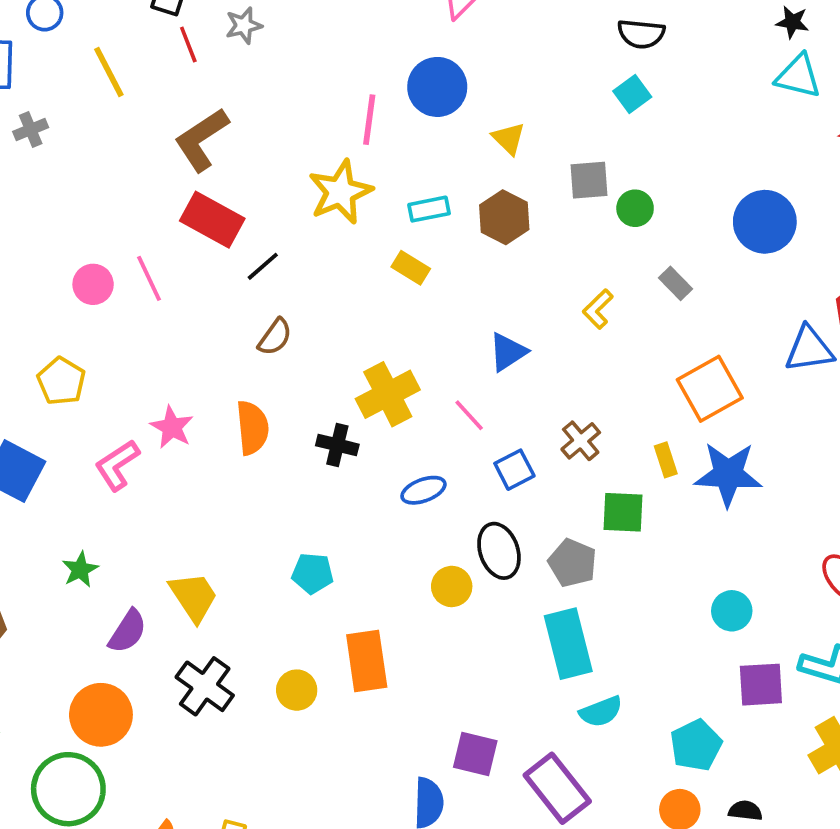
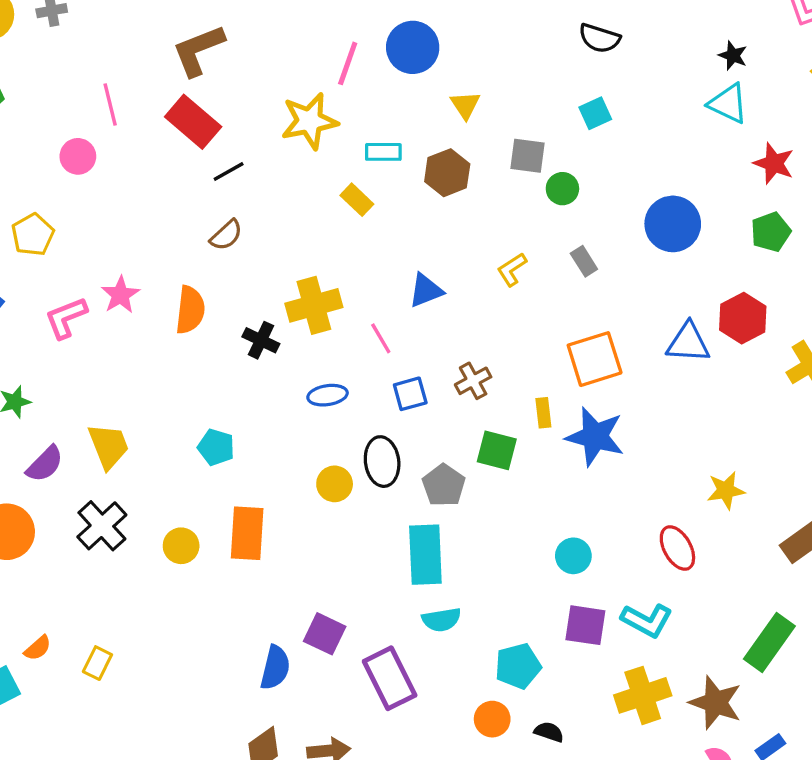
cyan square: (632, 94) -> (595, 113), moved
pink line: (149, 278) -> (110, 105), moved

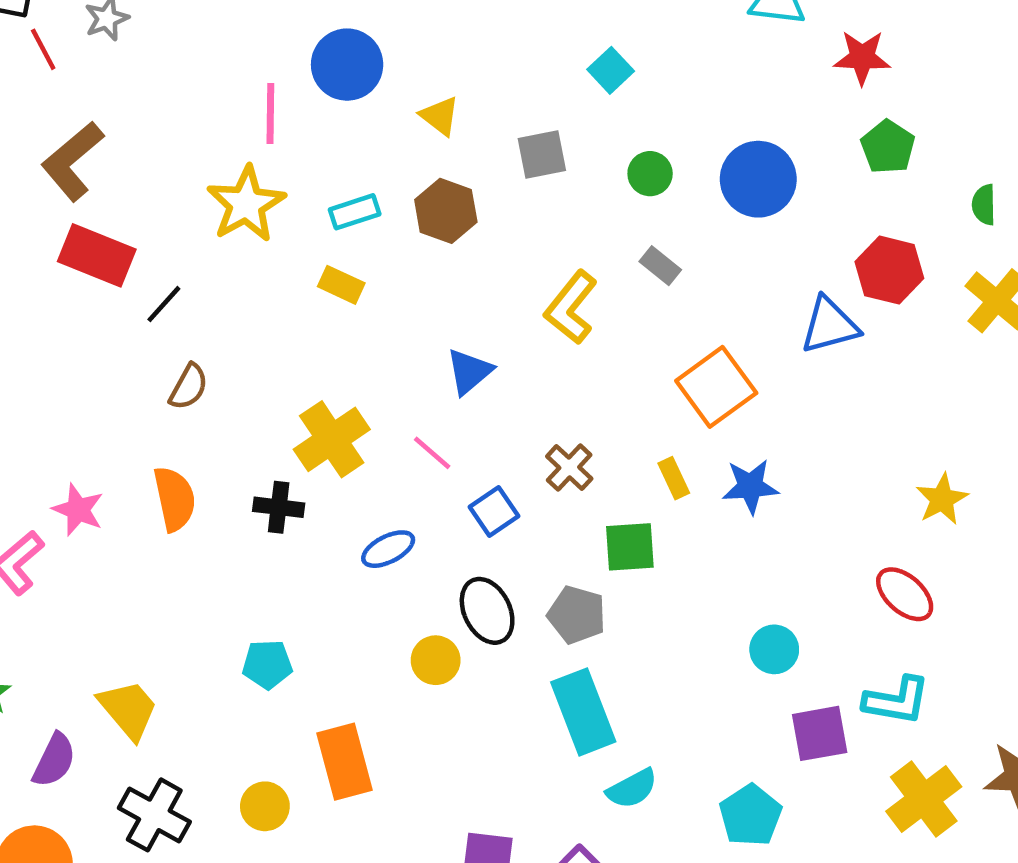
green circle: (562, 189) -> (650, 174), moved
yellow L-shape: (512, 269) -> (571, 307), size x1.5
blue star: (595, 437) -> (750, 486), size x0.7

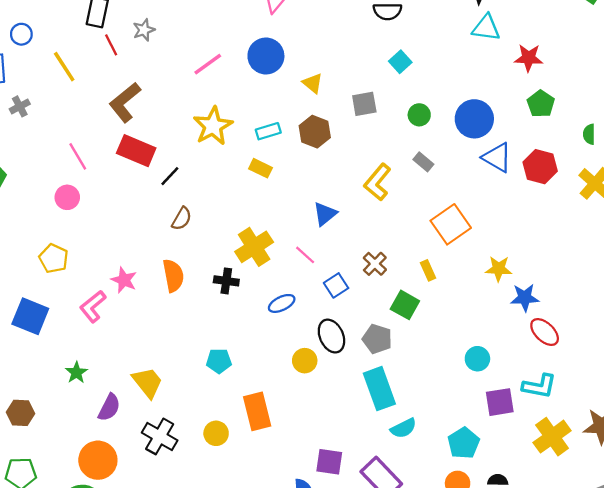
pink line: (270, 113) -> (208, 64), moved, turned 52
blue triangle: (830, 325) -> (497, 157), moved, turned 44
blue star: (750, 486) -> (525, 298), moved
yellow star: (942, 499) -> (499, 269), moved, turned 30
green square: (630, 547) -> (405, 305), turned 32

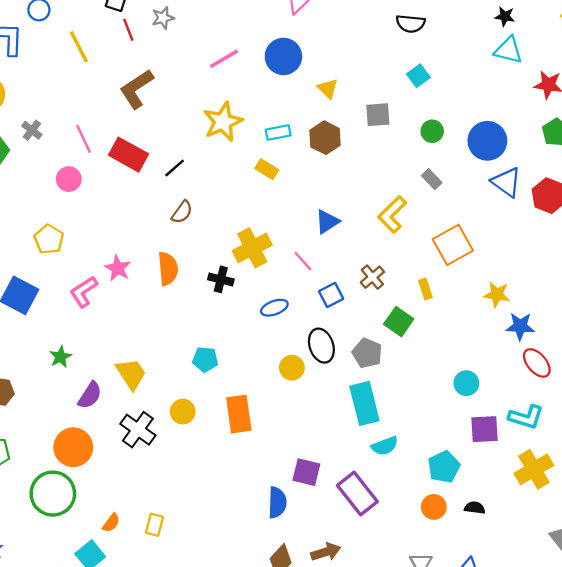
gray cross: (20, 106) -> (32, 130), moved, turned -30
red rectangle: (136, 151) -> (128, 155), moved
yellow L-shape: (377, 182) -> (392, 214), moved
yellow circle: (216, 433) -> (183, 412), moved

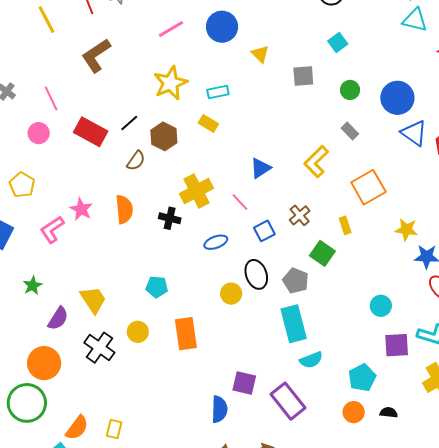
brown hexagon: (325, 138) -> (164, 136), moved
red rectangle: (128, 155) -> (91, 132), moved
orange semicircle: (111, 523) -> (77, 428), size x1.5

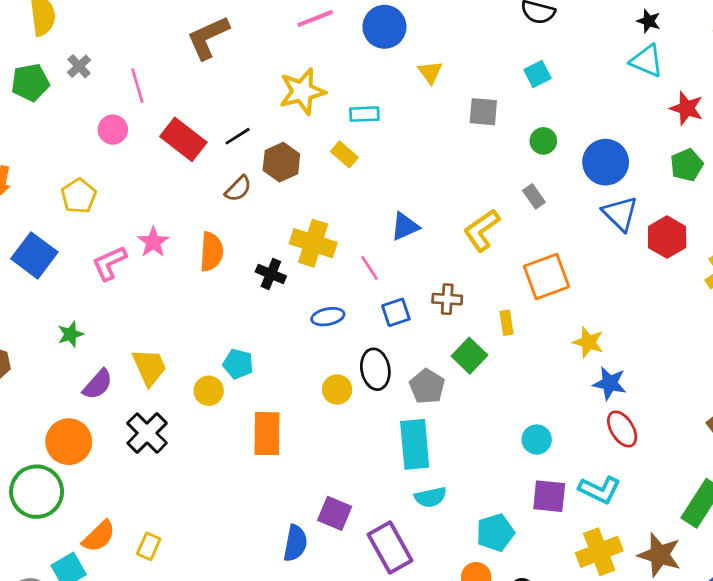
yellow cross: (196, 191) -> (313, 243), turned 36
brown cross: (300, 215) -> (447, 299), turned 35
yellow circle: (138, 332) -> (209, 391), moved

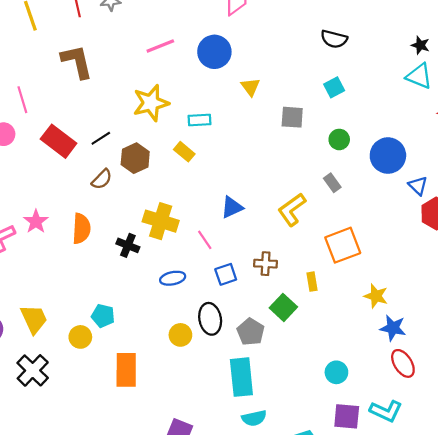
brown L-shape: (208, 37) -> (77, 62), turned 102
blue triangle: (620, 214) -> (418, 186), moved, size x0.7

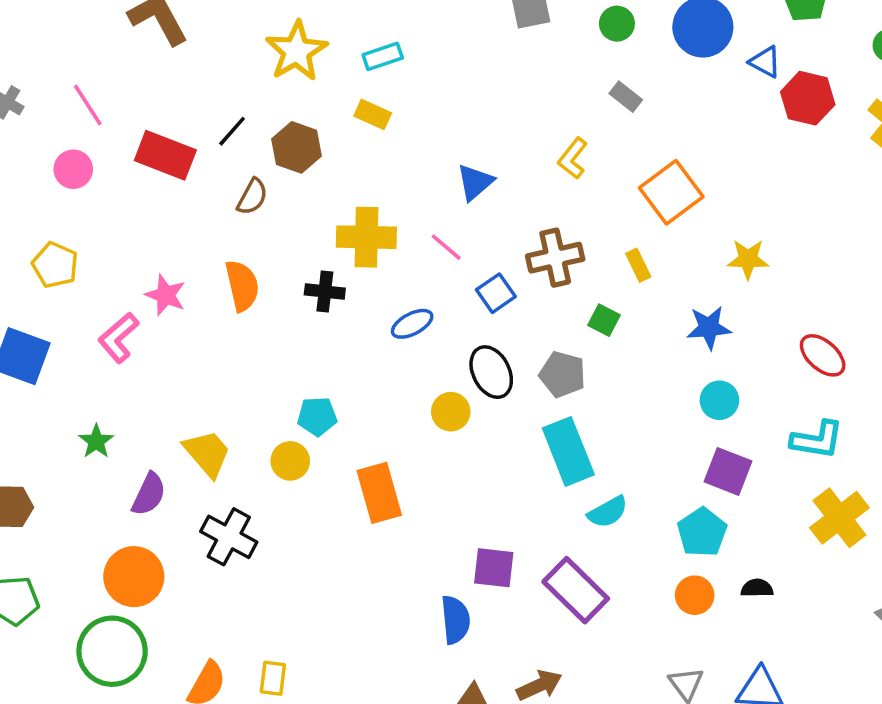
yellow L-shape: (292, 210) -> (573, 158), size x0.7
brown cross: (266, 264) -> (555, 258), size x1.4
green square: (283, 307) -> (604, 320), size x0.7
blue star: (393, 328) -> (709, 328), moved
purple square: (347, 416) -> (728, 471), moved, turned 32

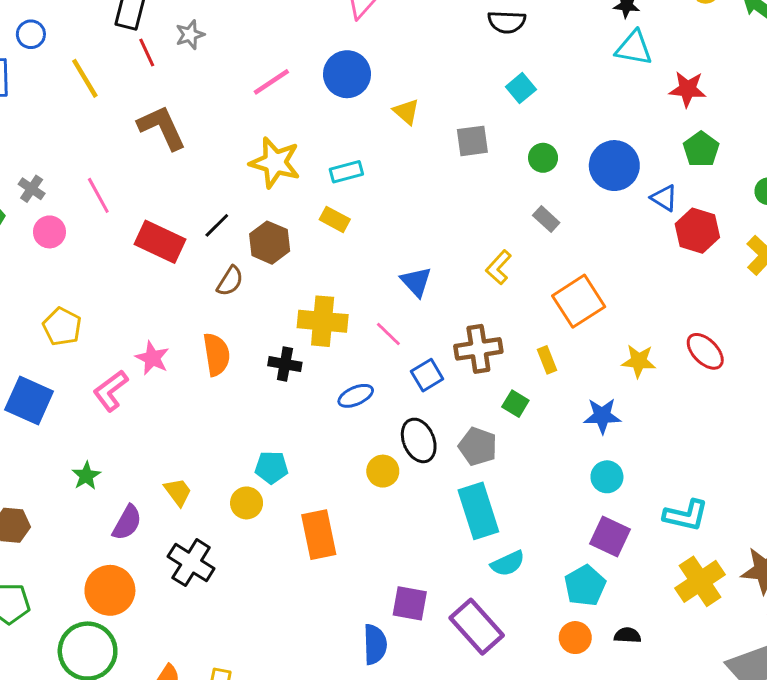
yellow star: (296, 51) -> (275, 163), turned -30
pink circle: (73, 169) -> (49, 232), moved
blue triangle: (475, 182) -> (416, 282), turned -36
red ellipse: (823, 355) -> (705, 351), moved
yellow trapezoid: (207, 453) -> (178, 492), size x0.7

